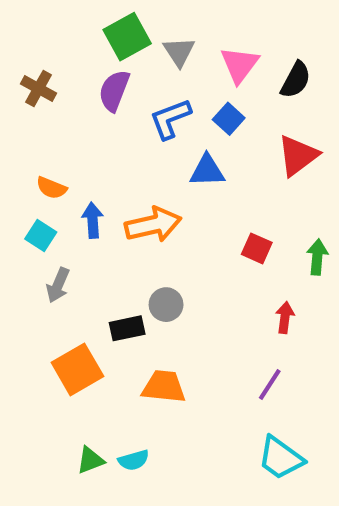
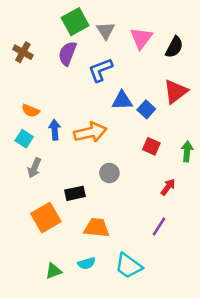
blue square: (229, 119) -> (146, 109), moved
gray circle: (166, 305) -> (109, 173), moved
red arrow: (285, 318) -> (168, 187), turned 30
cyan trapezoid: (281, 458) -> (128, 266), moved
cyan semicircle: (134, 460) -> (87, 263), moved

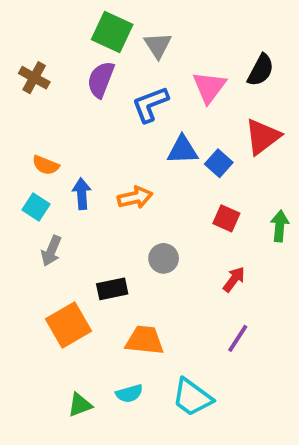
green square: (75, 22) -> (112, 32), turned -36
pink triangle: (141, 38) -> (209, 87), moved
orange arrow: (90, 132) -> (135, 198), size x0.7
red arrow: (168, 187) -> (234, 279), moved

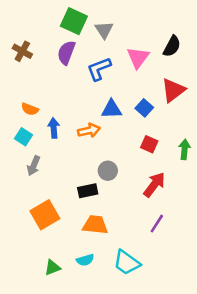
blue triangle: (183, 150) -> (112, 109), moved
red arrow: (234, 279) -> (154, 185), size x1.5
black rectangle: (112, 289) -> (88, 191), moved

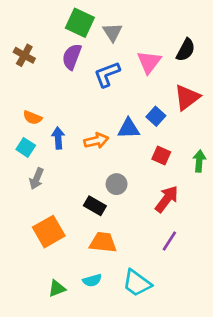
blue triangle: (112, 109) -> (129, 128), moved
black rectangle: (88, 191) -> (95, 206), turned 42

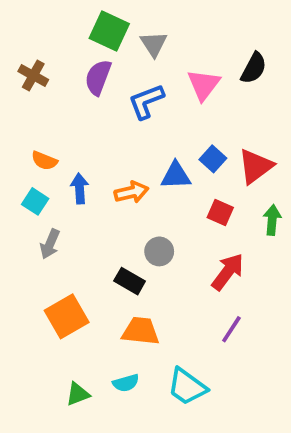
red triangle: (187, 97) -> (255, 166), moved

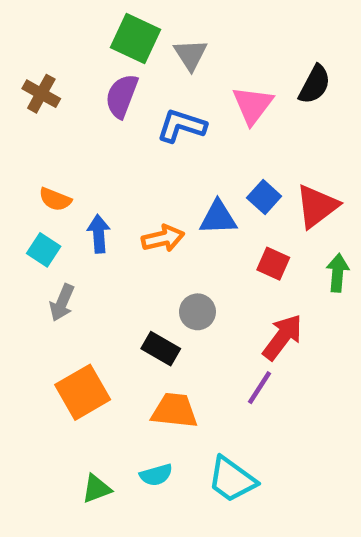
blue L-shape: (146, 101) -> (181, 126), turned 39
purple line: (231, 329) -> (259, 388), moved

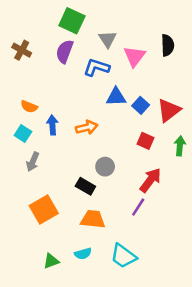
gray triangle: (191, 55) -> (108, 39), moved
black semicircle: (315, 84) -> (168, 45), turned -30
blue triangle: (218, 218) -> (116, 97), moved

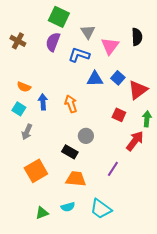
blue square: (141, 105) -> (118, 78), moved
orange arrow: (87, 127) -> (71, 104), turned -96
red arrow: (150, 180) -> (135, 141), moved

